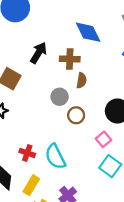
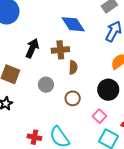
gray circle: (60, 97) -> (46, 85), moved

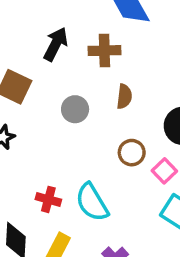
brown semicircle: (73, 67) -> (124, 96), moved
brown circle: (73, 98) -> (132, 153), moved

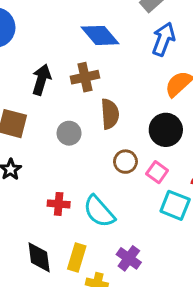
brown semicircle: (124, 96) -> (110, 114), size x1.4
red cross: (48, 199) -> (59, 204), moved

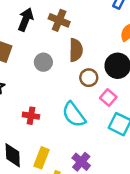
brown cross: (85, 77) -> (59, 20), turned 30
brown circle: (125, 162) -> (89, 78), moved
cyan semicircle: (99, 211) -> (74, 115), moved

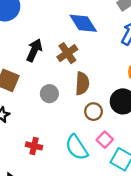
brown cross: (59, 20) -> (67, 53), turned 30
pink square: (108, 98) -> (105, 140), moved

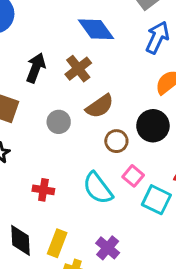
brown semicircle: (82, 83) -> (100, 106), turned 55

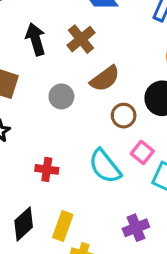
black arrow: (36, 68) -> (36, 39), turned -36
black diamond: (21, 240) -> (24, 224), turned 52
purple cross: (108, 248) -> (136, 228), moved, turned 30

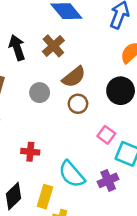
brown circle: (124, 116) -> (78, 104), moved
cyan semicircle: (105, 166) -> (72, 174), moved
purple cross: (136, 228) -> (108, 180), moved

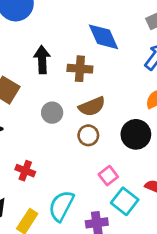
brown cross: (53, 46) -> (80, 69), turned 30
cyan semicircle: (72, 174) -> (61, 206), turned 52

